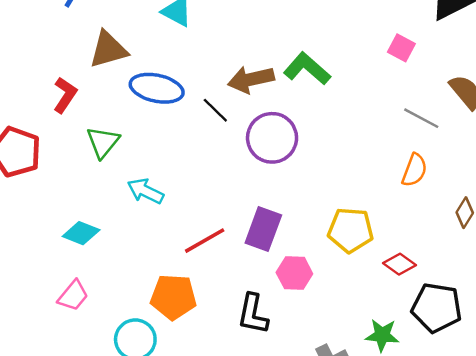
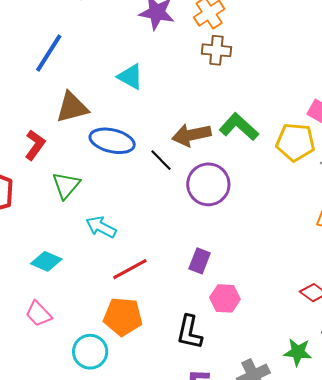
purple rectangle: (263, 229) -> (200, 261), size x0.7
yellow pentagon: (351, 230) -> (295, 142), moved
red line: (205, 241) -> (130, 269), moved
pink trapezoid: (73, 296) -> (39, 314), turned 96

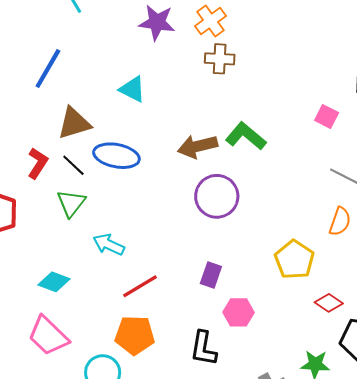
yellow pentagon: (295, 142) -> (295, 260), moved, turned 30
black line: (161, 160) -> (73, 165), moved
pink trapezoid: (39, 314) -> (48, 336), size x1.5

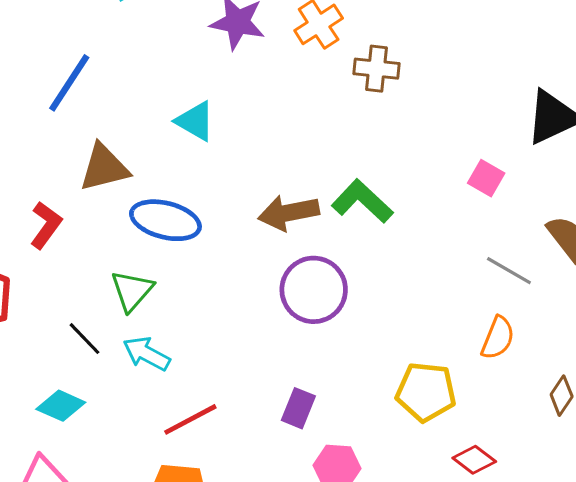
brown cross: (220, 59) -> (376, 69), moved
black line: (73, 165) -> (84, 339), moved
green triangle: (71, 203) -> (132, 291), moved
yellow pentagon: (295, 260) -> (426, 392), turned -30

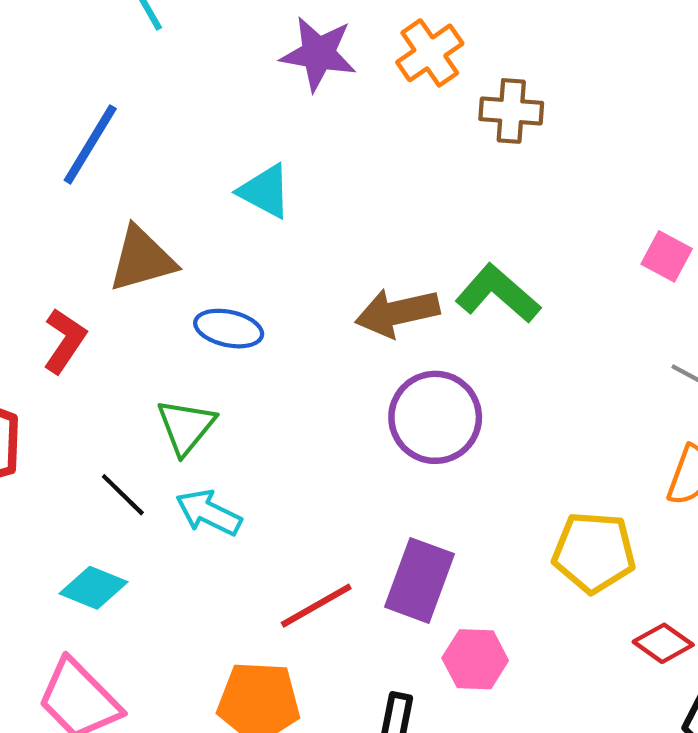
blue ellipse: (165, 220) -> (229, 329), size x0.7
purple rectangle: (298, 408) -> (420, 580), size x1.5
red line: (190, 419) -> (316, 606), moved

